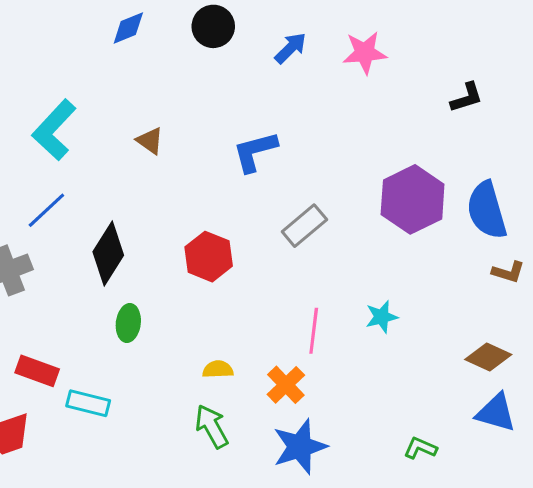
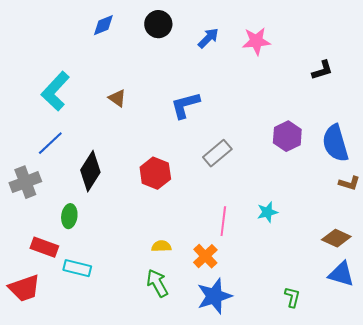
purple hexagon: (413, 199) -> (287, 136), size x0.7
green ellipse: (128, 323) -> (69, 216), moved
green L-shape: (420, 448) -> (292, 297), turned 80

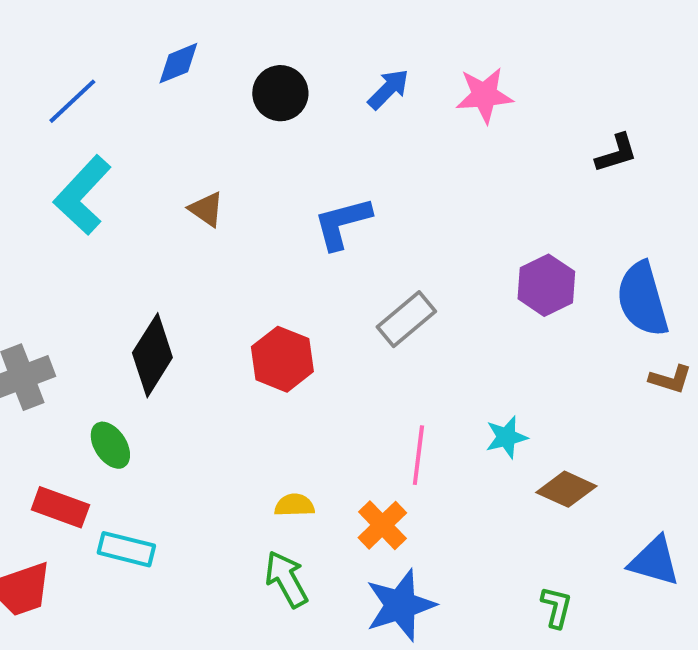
black circle: (158, 24) -> (280, 93), moved
blue line: (50, 143) -> (72, 101), moved
green ellipse: (69, 216) -> (110, 445), turned -40
brown diamond: (336, 238) -> (566, 489), moved

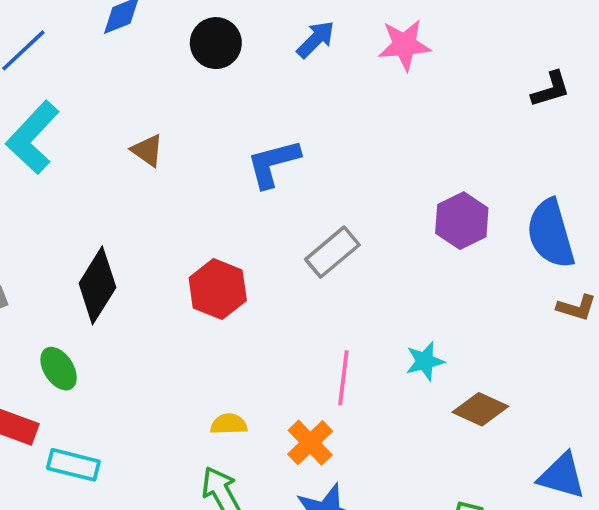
black L-shape: (616, 153) -> (551, 89), moved

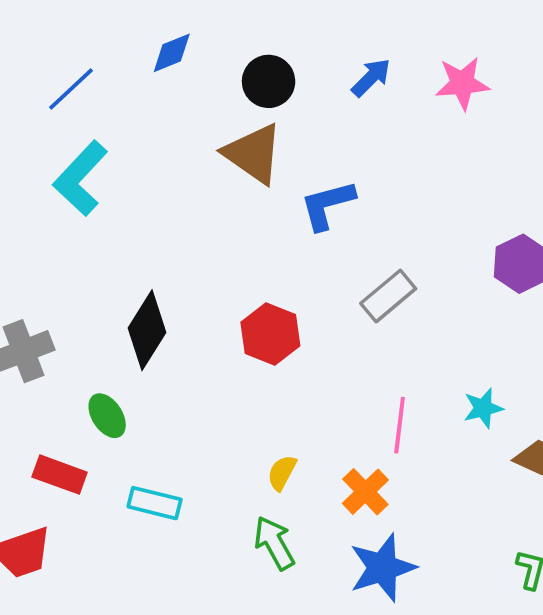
brown triangle: (147, 150) -> (253, 154), moved, size x1.8
yellow semicircle: (229, 424) -> (282, 473), turned -60
cyan rectangle: (73, 465) -> (155, 503), moved

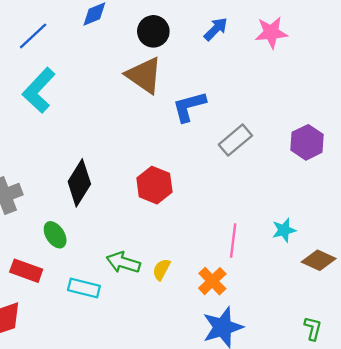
gray rectangle: (388, 296) -> (235, 140), moved
green arrow: (274, 543) -> (123, 263), moved, turned -44

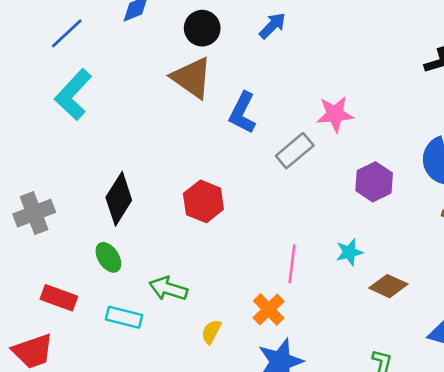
pink star: (271, 32) -> (335, 114), moved
blue L-shape: (189, 106) -> (243, 113), turned -48
purple hexagon: (307, 142) -> (374, 182), moved
green ellipse: (55, 235) -> (108, 257), moved
yellow semicircle: (161, 269) -> (211, 332), moved

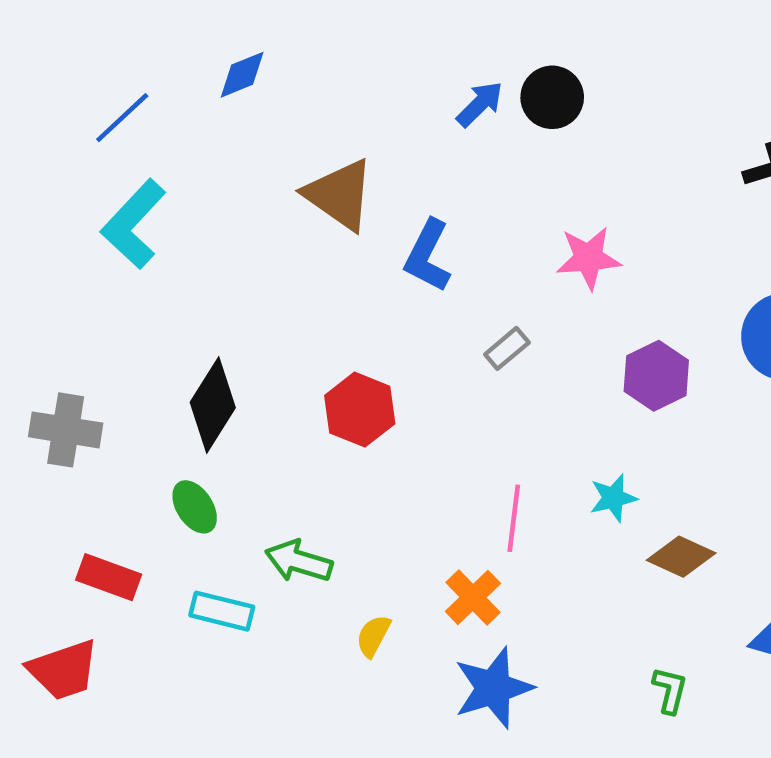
black circle: (202, 28) -> (552, 97), moved
gray rectangle: (295, 151) -> (507, 348), moved, size x0.7
gray cross: (34, 213) -> (66, 430), turned 30

